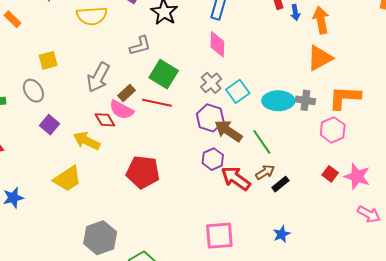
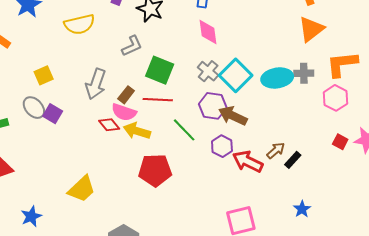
cyan square: (238, 91) -> (236, 75), size x1.4
purple square: (49, 125) -> (53, 114), moved
yellow arrow: (87, 141) -> (137, 131), moved
green line: (262, 142) -> (184, 130), moved

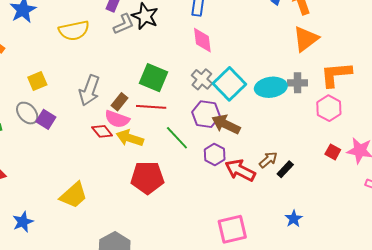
gray L-shape: (132, 46) -> (124, 24), moved

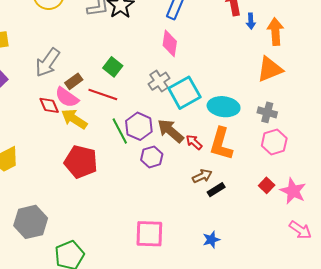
orange L-shape: (336, 74) -> (221, 144), moved, turned -84
green square: (154, 78) -> (113, 67), size x0.7
gray cross: (298, 83) -> (267, 112), moved
purple hexagon: (206, 114) -> (139, 126), moved
red arrow: (240, 170) -> (194, 142), moved, size x0.6

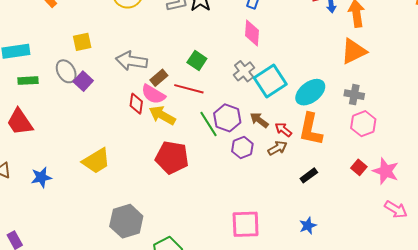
gray arrow: (48, 62) -> (132, 61), turned 68
red diamond: (49, 105) -> (136, 104), turned 35
cyan ellipse: (224, 107) -> (310, 92), turned -40
brown arrow: (171, 131) -> (259, 120), size x0.7
brown arrow: (202, 176) -> (277, 148), moved

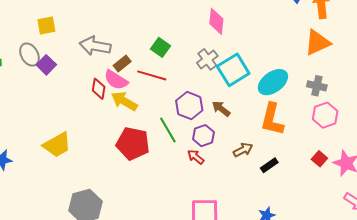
green line: (209, 124) -> (168, 130), moved
red arrow: (283, 130) -> (196, 157), moved
brown arrow: (277, 148) -> (243, 150), moved

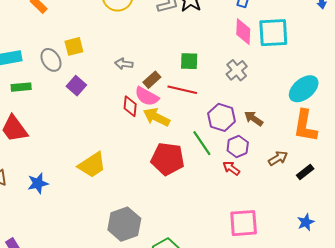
gray arrow: (95, 46) -> (124, 64), size x0.6
green square: (160, 47) -> (189, 61), turned -30
gray ellipse: (29, 55) -> (51, 60), moved
cyan square: (233, 70) -> (273, 33), moved, turned 32

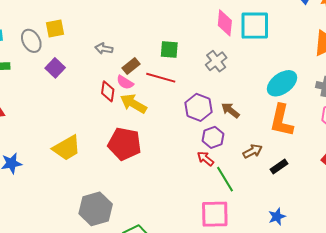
pink semicircle: (147, 96) -> (125, 82), size x0.7
green line: (202, 143) -> (225, 179), moved
red pentagon: (168, 159) -> (125, 144), moved

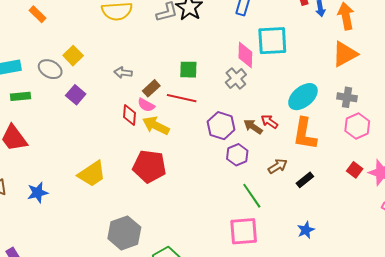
pink diamond: (225, 23) -> (245, 55), moved
yellow square: (55, 29) -> (73, 56), turned -30
gray ellipse: (31, 41) -> (50, 69), turned -30
red arrow: (205, 159) -> (269, 122), moved

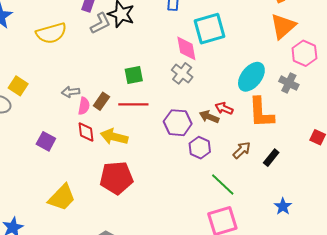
purple square: (76, 95) -> (46, 141), moved
gray cross: (347, 97) -> (289, 83), moved, turned 30
pink semicircle: (146, 105) -> (84, 106), moved, turned -96
pink hexagon: (357, 126) -> (304, 53), moved

